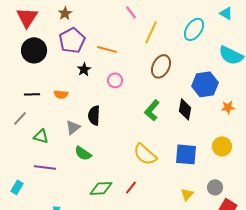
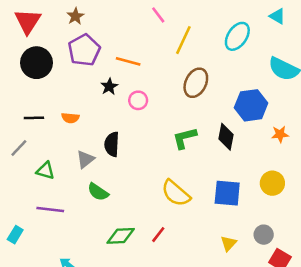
black star: (84, 69) -> (109, 87), moved
green L-shape: (152, 110) -> (185, 138), turned 35

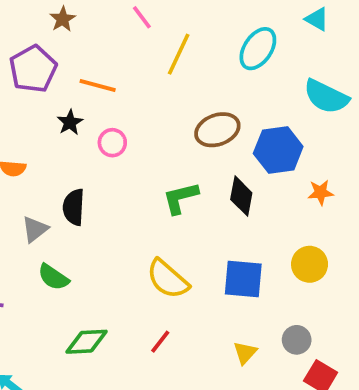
brown star: (75, 16) -> (63, 19), moved
brown ellipse: (196, 83) -> (217, 130), moved, turned 44
red line: (158, 235) -> (160, 342), moved

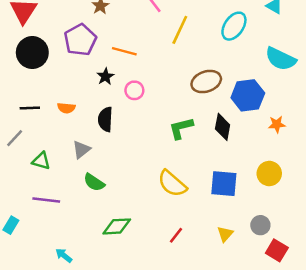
black semicircle: (74, 207) -> (105, 119), moved
red line: (160, 342) -> (176, 235), moved

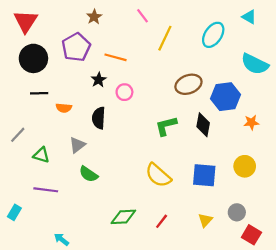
black line: (30, 108) -> (39, 93), moved
green diamond: (117, 226) -> (123, 217), moved

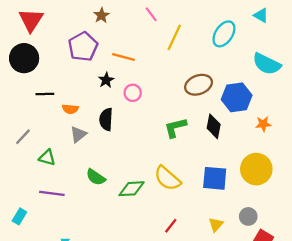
black circle: (33, 58) -> (24, 58), moved
gray triangle: (77, 145) -> (78, 134), moved
yellow circle: (245, 166) -> (256, 169), size x1.4
green diamond: (123, 217) -> (132, 189), moved

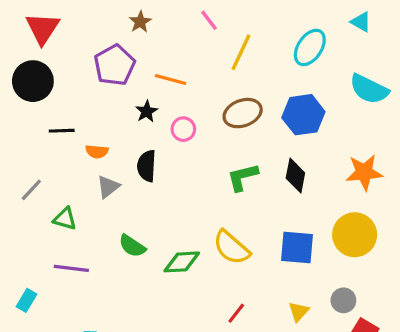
brown ellipse: (199, 85) -> (243, 113), moved
blue hexagon: (237, 97) -> (303, 115), moved
orange star: (263, 124) -> (364, 172), size x1.6

